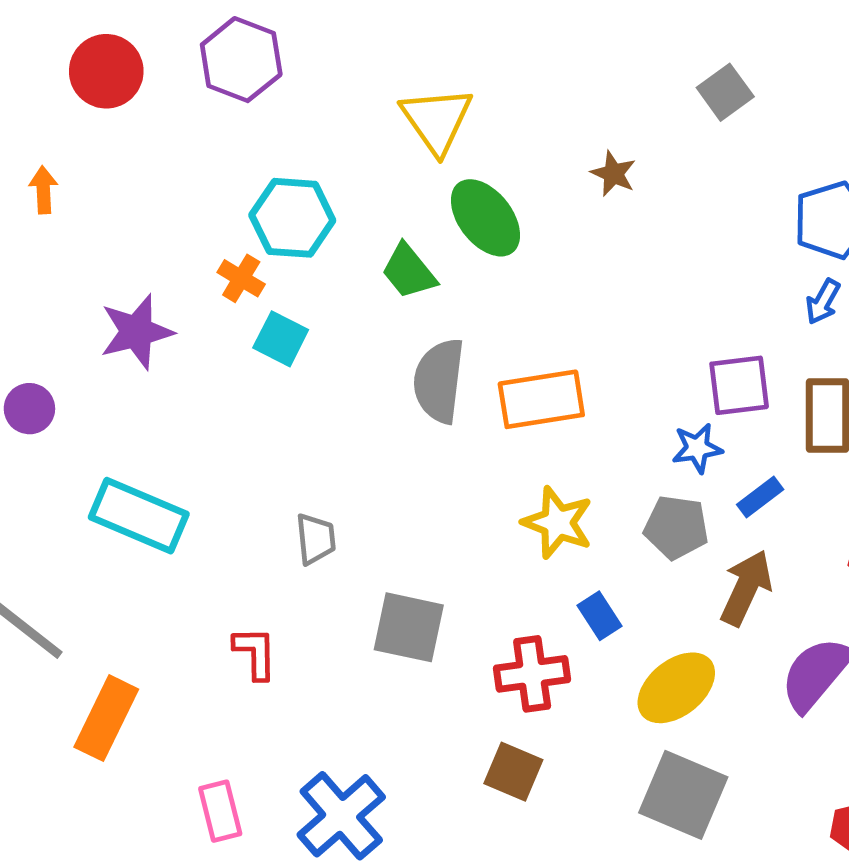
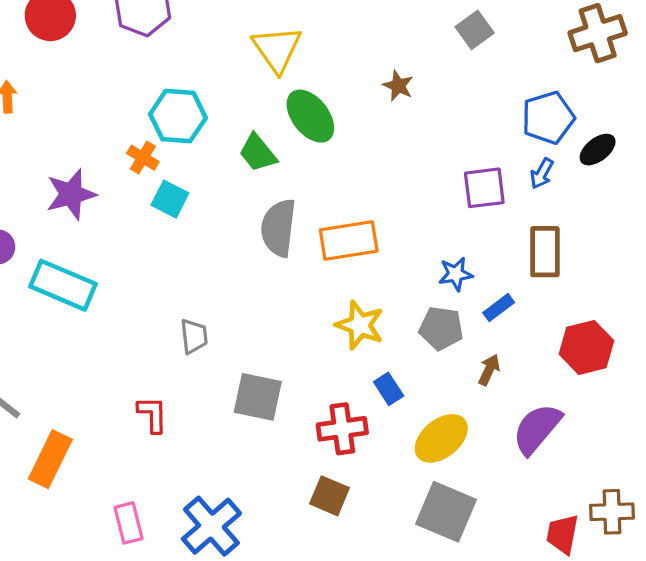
purple square: (739, 385) -> (484, 188), moved
cyan rectangle: (139, 516) -> (63, 285), moved
brown arrow: (746, 588) -> (489, 370), size x0.6

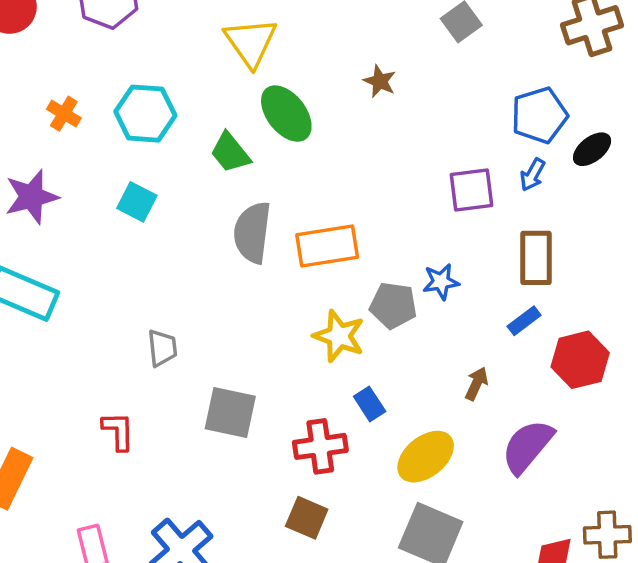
orange cross: (143, 158) -> (64, 114), moved
blue rectangle: (499, 308) -> (524, 321), moved
gray pentagon: (441, 328) -> (393, 305), moved

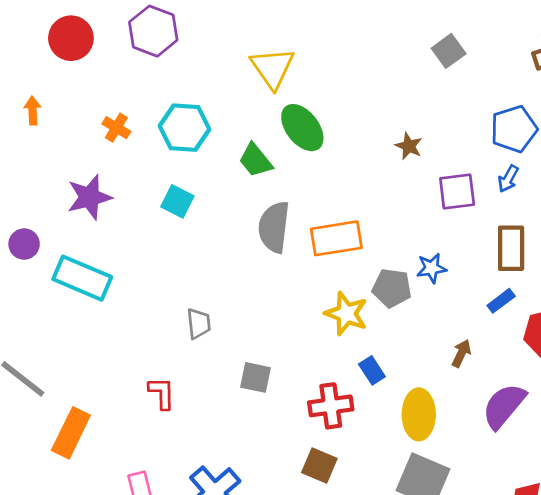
brown star: (380, 81) -> (409, 146), moved
gray square: (230, 412) -> (255, 377), size x0.7
yellow ellipse: (426, 457) -> (419, 414), turned -51

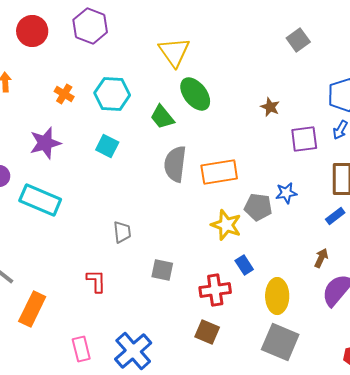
brown arrow: (461, 353) -> (321, 258), moved

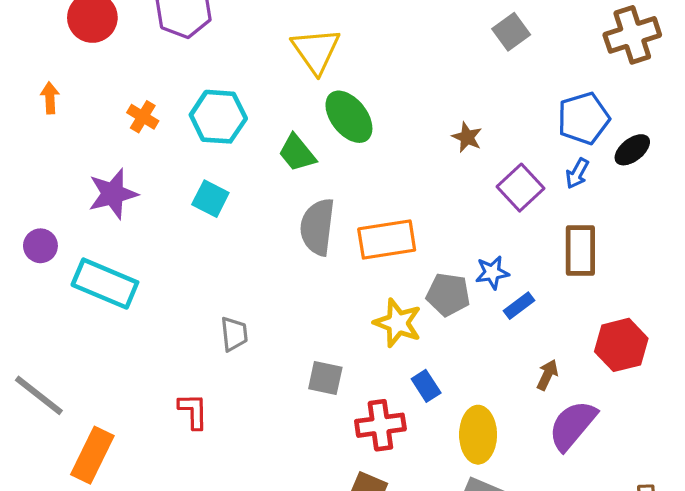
purple square: (304, 139) -> (521, 188), turned -36
blue rectangle: (335, 216) -> (519, 306), moved
gray square: (162, 270) -> (325, 378), moved

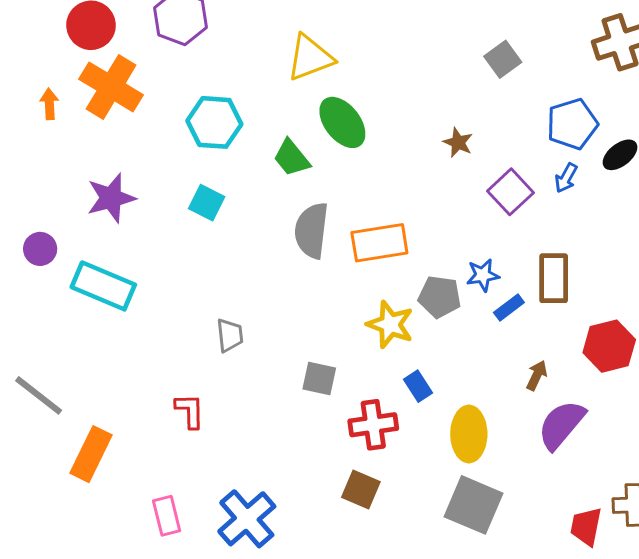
gray square: (511, 32) -> (503, 59), moved
yellow triangle: (316, 51) -> (310, 58), turned 44
orange cross: (143, 117) -> (111, 87), moved, size x2.0
brown rectangle: (580, 251) -> (554, 278), moved

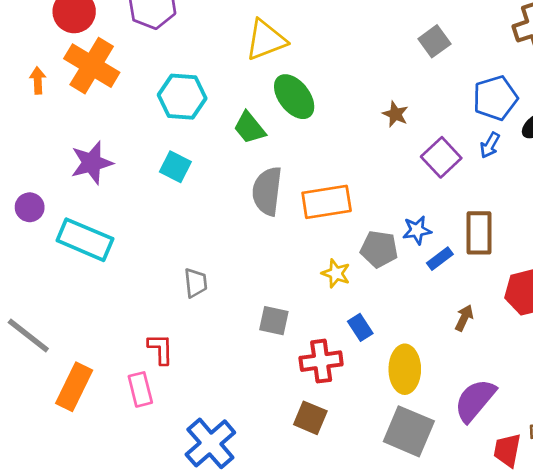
yellow star: (390, 324) -> (336, 273), size x0.7
purple semicircle: (561, 425) -> (475, 400), moved
pink rectangle: (167, 516) -> (140, 389), moved

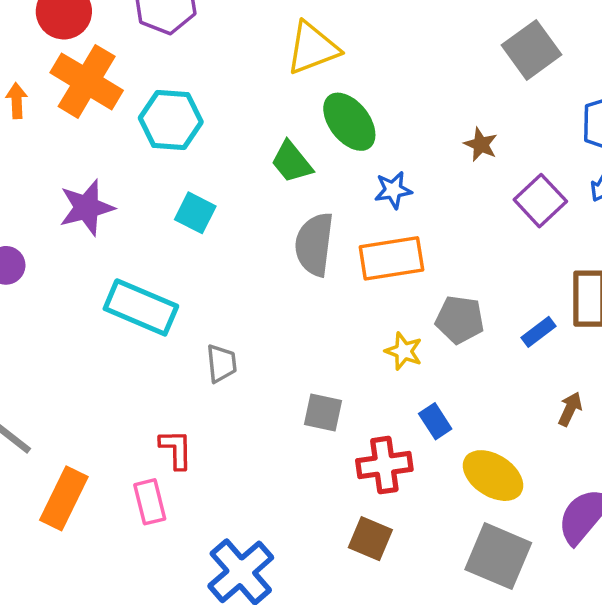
gray square: (434, 41) -> (532, 50), size x1.4
cyan hexagon: (182, 97) -> (171, 120), moved
blue star: (417, 230) -> (393, 190), moved
cyan rectangle: (85, 240) -> (141, 307), moved
yellow ellipse: (405, 369) -> (493, 476), turned -57

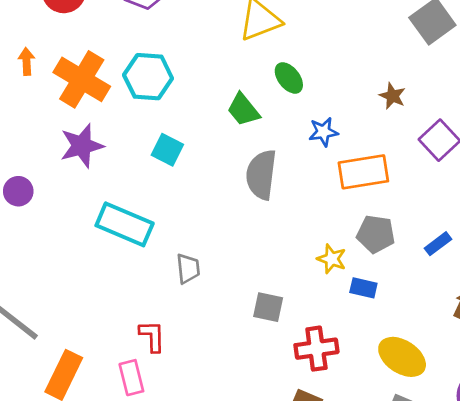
orange cross: (87, 81) -> (82, 79), moved
green ellipse: (349, 122) -> (289, 78), size x0.7
orange rectangle: (391, 258) -> (363, 172), moved
blue rectangle: (435, 421) -> (363, 288), moved, turned -44

